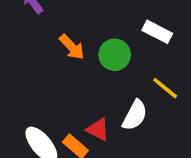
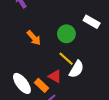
orange arrow: (72, 47) -> (34, 38), moved
yellow line: (165, 88) -> (66, 59), moved

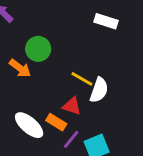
green circle: (66, 34) -> (38, 49), moved
orange arrow: (34, 38) -> (20, 68), moved

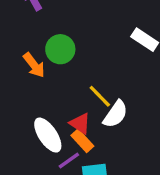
orange rectangle: (56, 122) -> (82, 141), moved
white ellipse: (29, 125) -> (48, 135), moved

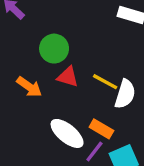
orange arrow: (34, 65) -> (29, 87), moved
red triangle: (80, 123) -> (68, 77), moved

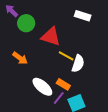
green circle: (54, 49) -> (26, 23), moved
red triangle: (68, 77) -> (51, 36), moved, size x1.5

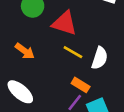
yellow line: (66, 56) -> (73, 52), moved
white ellipse: (42, 87) -> (20, 92), moved

